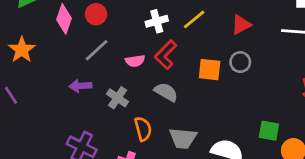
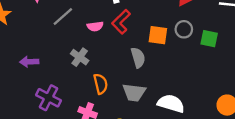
purple arrow: (80, 86) -> (29, 62), moved
gray semicircle: (166, 92) -> (138, 58), moved, turned 42
green square: (269, 131) -> (209, 39), moved

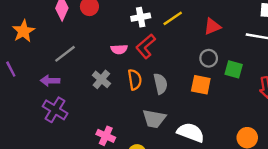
gray line: (63, 17) -> (65, 54), moved
orange square: (158, 35) -> (201, 85), moved
orange semicircle: (101, 84) -> (135, 80), moved
purple cross: (48, 98) -> (55, 110), moved

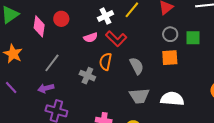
red L-shape: (146, 46) -> (116, 39), turned -80
pink semicircle: (119, 49) -> (91, 38), moved
orange semicircle: (135, 80) -> (106, 62), moved, turned -144

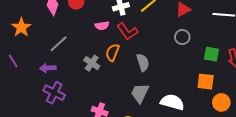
green square: (193, 38) -> (211, 54), moved
orange square: (170, 58) -> (206, 82), moved
gray trapezoid: (139, 96) -> (140, 93), turned 110

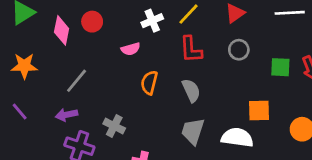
orange star: (21, 27) -> (24, 66), turned -30
red L-shape: (127, 31) -> (191, 49), moved, turned 40
gray cross: (92, 63) -> (114, 126), moved
orange square: (206, 82) -> (259, 111), moved

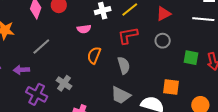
red L-shape: (191, 49) -> (128, 35), turned 75
purple arrow: (66, 115) -> (21, 70), moved
gray trapezoid: (193, 131) -> (121, 95), turned -90

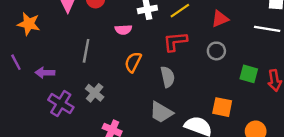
gray line: (41, 46) -> (86, 51), moved, turned -42

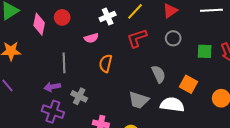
purple arrow: (45, 73) -> (52, 87), moved
gray semicircle: (168, 77) -> (158, 74), moved
orange square: (222, 107) -> (189, 84), turned 30

